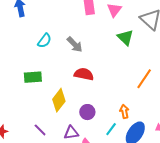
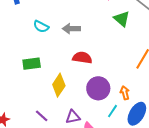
cyan semicircle: (44, 41) -> (41, 27), turned 84
gray arrow: (75, 44) -> (71, 29), turned 138
purple circle: (87, 112) -> (98, 88), moved, size x1.5

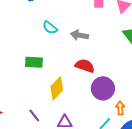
purple circle: (98, 88) -> (103, 88), moved

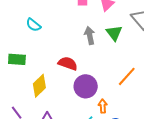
gray arrow: (79, 35) -> (90, 36), moved, turned 66

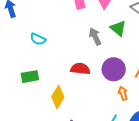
purple circle: (86, 86) -> (114, 69), moved
orange arrow: (103, 106) -> (123, 93), moved

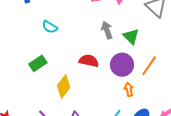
green triangle: (118, 28) -> (131, 36), moved
green rectangle: (30, 77) -> (38, 63), turned -30

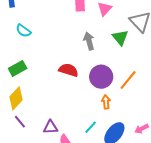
cyan semicircle: (50, 27) -> (23, 31), moved
green triangle: (131, 36) -> (120, 38), moved
yellow diamond: (64, 87) -> (16, 98), moved

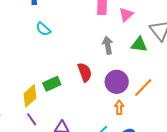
green triangle: (120, 38) -> (139, 45), turned -48
green rectangle: (18, 68) -> (52, 84), moved
red semicircle: (68, 70) -> (85, 72), turned 48

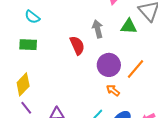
red semicircle: (85, 72) -> (77, 45), moved
green rectangle: (52, 84) -> (28, 45), moved, turned 30
orange arrow: (119, 107) -> (113, 90), turned -48

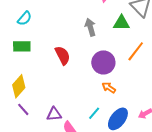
cyan semicircle: (32, 17) -> (25, 18), turned -84
red semicircle: (77, 45) -> (63, 55), moved
orange line: (136, 69) -> (136, 51), moved

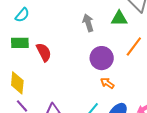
red semicircle: (63, 55) -> (44, 52), moved
yellow diamond: (19, 86) -> (17, 83), turned -35

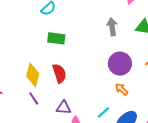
green rectangle: (20, 43) -> (56, 38), moved
red semicircle: (44, 52) -> (59, 73), moved

